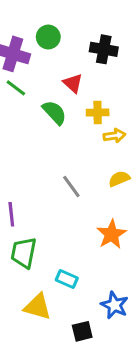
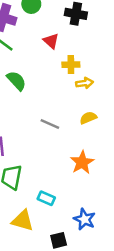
green semicircle: (54, 113) -> (16, 81), moved
gray line: (71, 186) -> (50, 124), turned -30

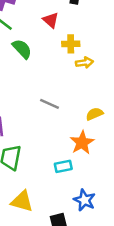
green semicircle: (16, 81) -> (22, 49), moved
yellow semicircle: (88, 118) -> (94, 114), moved
cyan rectangle: (46, 198) -> (63, 166), moved, turned -35

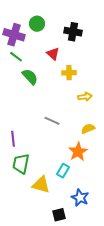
yellow arrow: (84, 63) -> (85, 97), moved
cyan rectangle: (63, 166) -> (63, 171), turned -48
yellow triangle: (22, 201) -> (41, 185), moved

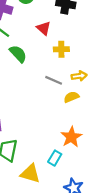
gray line: (52, 121) -> (54, 80), moved
yellow semicircle: (88, 129) -> (71, 97), moved

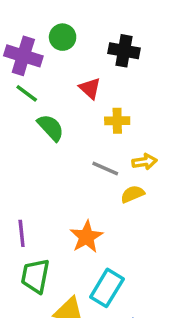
orange star: (71, 137) -> (86, 237), moved
cyan rectangle: (55, 158) -> (107, 288), size x1.5

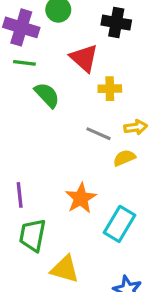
red triangle: (90, 88) -> (84, 58), size x1.4
green line: (27, 93) -> (24, 63), turned -30
cyan rectangle: (107, 288) -> (119, 224), moved

